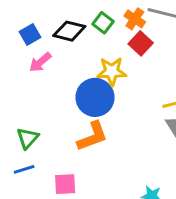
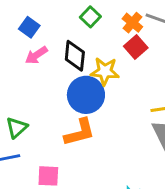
green square: (103, 23) -> (90, 17), moved
black diamond: (69, 31) -> (75, 56), moved, turned 76
blue square: (30, 34) -> (29, 27), turned -30

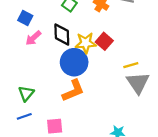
red square: (136, 47) -> (104, 41), moved

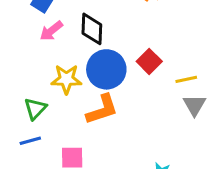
red square: (104, 41) -> (149, 61), moved
yellow star: (86, 43) -> (66, 79), moved
gray triangle: (138, 83) -> (194, 105), size x0.7

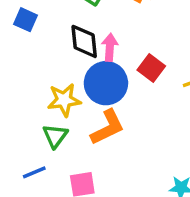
pink arrow: (51, 31) -> (110, 47), moved, turned 140
green triangle: (35, 109) -> (55, 136), moved

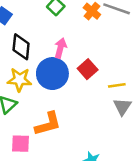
black diamond: (84, 41) -> (21, 47), moved
orange L-shape: (108, 127) -> (48, 124), moved

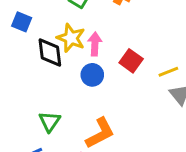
blue circle: (52, 74) -> (92, 75), size x0.6
yellow star: (20, 80) -> (71, 38), moved, turned 30

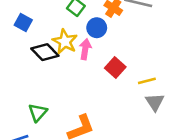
black diamond: (50, 52) -> (45, 52), turned -44
blue circle: (92, 75) -> (97, 28), moved

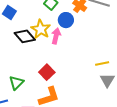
red square: (115, 68) -> (47, 72), moved

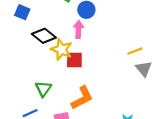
yellow star: (41, 29) -> (62, 49), moved
red square: (47, 72) -> (74, 60), moved, turned -35

